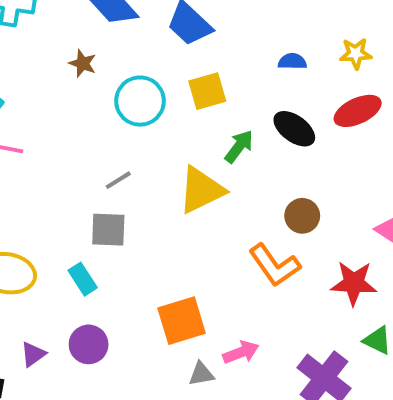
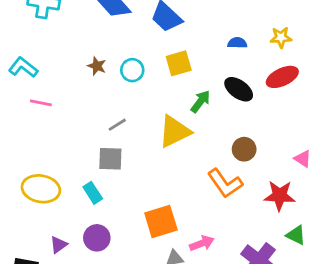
brown star: (83, 63) -> (97, 66), moved
cyan circle: (140, 101) -> (132, 70), size x0.7

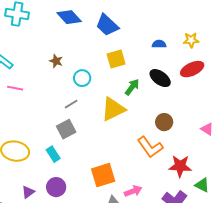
cyan circle: (132, 70) -> (82, 78), moved
gray square: (110, 159) -> (66, 129), turned -30
red star: (280, 196) -> (180, 166), moved

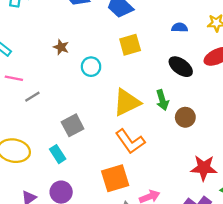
green arrow: (132, 87) -> (162, 100), moved, turned 126
gray line: (71, 104) -> (32, 97), moved
orange L-shape: (150, 147) -> (130, 141), moved

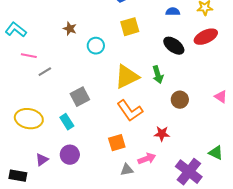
brown circle: (185, 117) -> (180, 100), moved
red star: (204, 168) -> (162, 134), moved, size x0.7
orange square: (115, 178) -> (117, 143), size x0.7

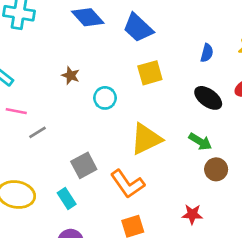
blue semicircle: (173, 12) -> (207, 53), turned 104
green arrow: (158, 75) -> (200, 142), moved, turned -42
orange L-shape: (130, 111) -> (127, 184), moved

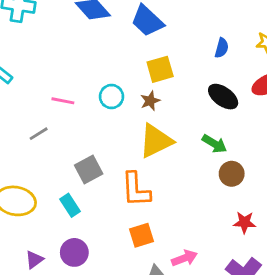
brown star: (71, 75) -> (150, 101), moved, turned 30
pink line: (16, 111) -> (63, 101), moved
orange L-shape: (127, 184) -> (136, 190), turned 32
red star: (192, 214) -> (245, 222), moved

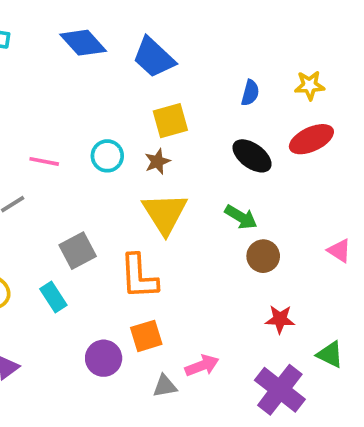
yellow triangle: (156, 141) -> (165, 213), turned -36
purple circle: (74, 252) -> (104, 358), moved

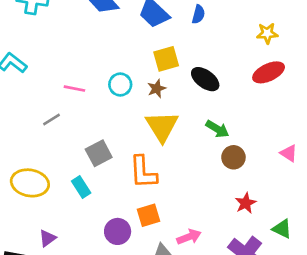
blue semicircle: (250, 93) -> (198, 14), moved
black ellipse: (252, 156) -> (205, 79), moved
red star: (280, 319) -> (246, 203), turned -30

